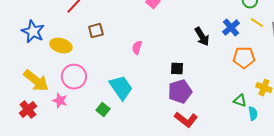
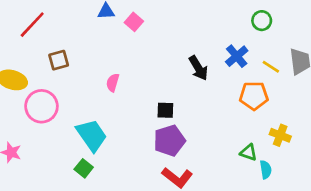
yellow line: (257, 23) -> (271, 67), moved
pink circle: (74, 77) -> (41, 106), moved
green square: (103, 110) -> (84, 168), moved

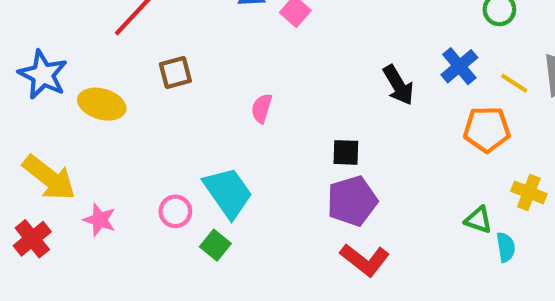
pink circle: (41, 106) -> (175, 211), moved, size x0.6

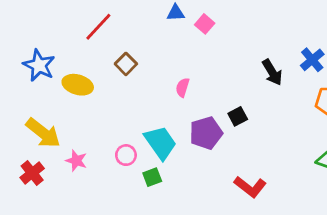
brown square: (175, 73) -> (126, 64), turned -30
black square: (346, 152) -> (238, 116), turned -30
purple pentagon: (352, 201) -> (206, 133), moved
green square: (215, 245) -> (152, 177), turned 30

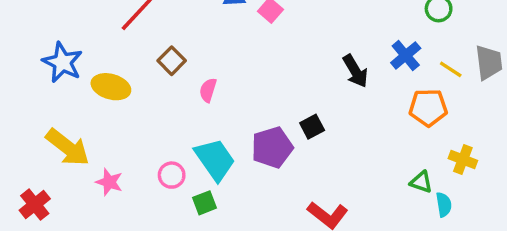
pink semicircle: (183, 87) -> (208, 90), moved
red cross: (32, 173) -> (35, 205), moved

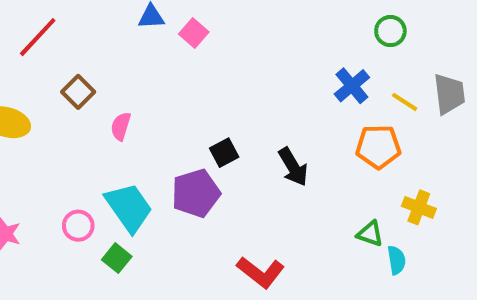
black arrow: (355, 71) -> (293, 167), moved
black square: (312, 127) -> (224, 153), moved
green square: (205, 203) -> (117, 258), turned -30

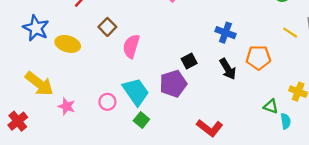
blue cross: (352, 86) -> (225, 33), moved, turned -30
pink semicircle: (121, 126) -> (131, 46), size x1.5
orange pentagon: (378, 147) -> (258, 58), moved
green square: (117, 258) -> (141, 120), moved

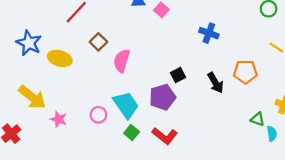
blue cross: (225, 33) -> (209, 33), moved
red L-shape: (210, 128) -> (165, 136), moved

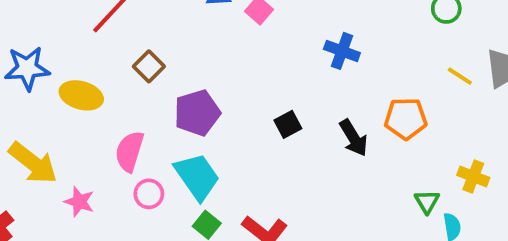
blue star: (29, 43) -> (27, 68), turned -30
pink semicircle: (122, 61) -> (130, 151), moved
purple pentagon: (163, 97) -> (197, 113), moved
green triangle: (257, 119) -> (427, 202), turned 40

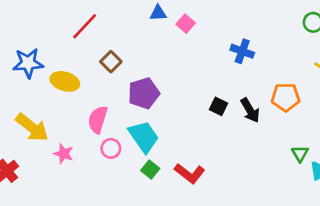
black square: (288, 124) -> (219, 106), moved, turned -36

